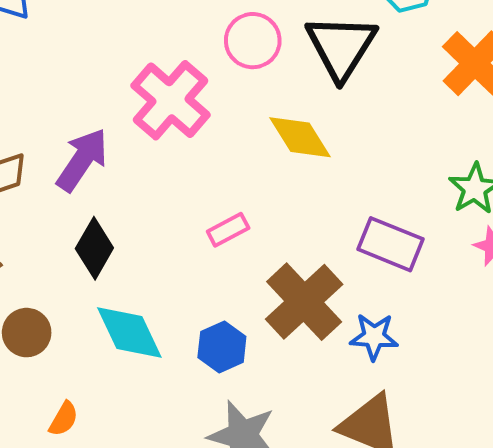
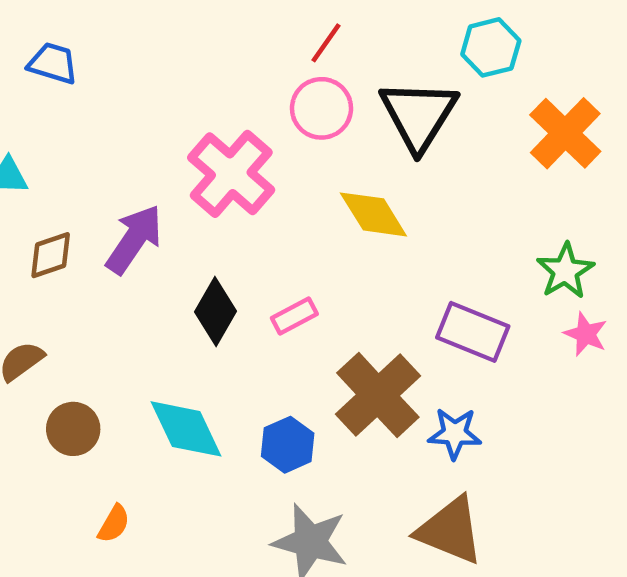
black diamond: (94, 248) -> (215, 312), moved

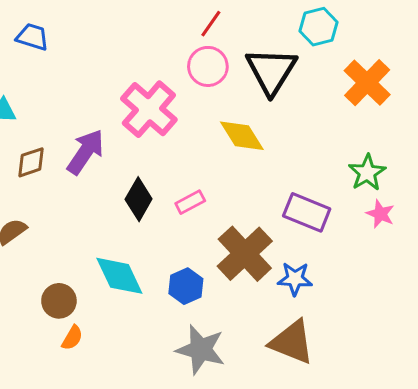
brown circle: (73, 429) -> (59, 301), moved

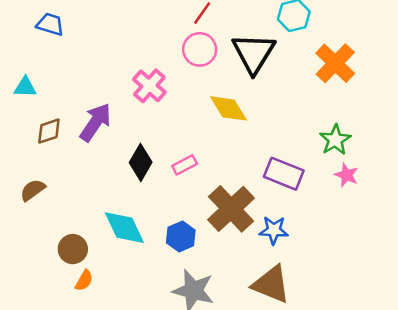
pink cross: (149, 109) -> (149, 86), size x0.7

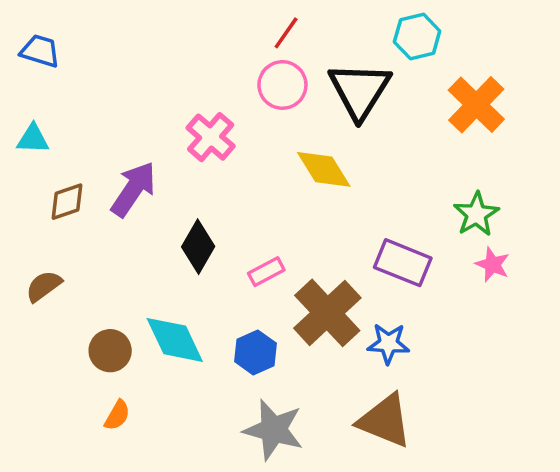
blue trapezoid: (50, 24) -> (40, 51), moved
pink rectangle: (185, 165) -> (266, 272), moved
brown circle: (73, 249) -> (110, 351), moved

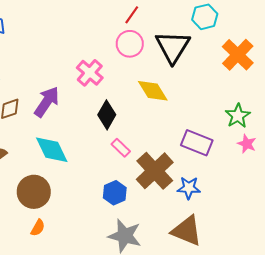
black diamond: (198, 247) -> (107, 115), moved
pink rectangle: (266, 272) -> (121, 148), turned 72
cyan diamond: (175, 340) -> (52, 150), moved
brown circle: (110, 351) -> (34, 192), size x1.4

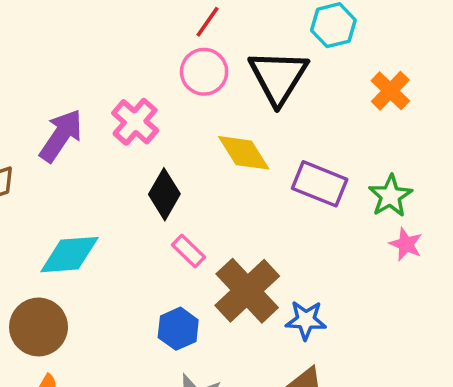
orange cross: (238, 55) -> (390, 91), size x0.7
purple arrow: (47, 102) -> (61, 136), moved
purple rectangle: (197, 143) -> (320, 184), moved
cyan diamond: (52, 150) -> (70, 255), turned -69

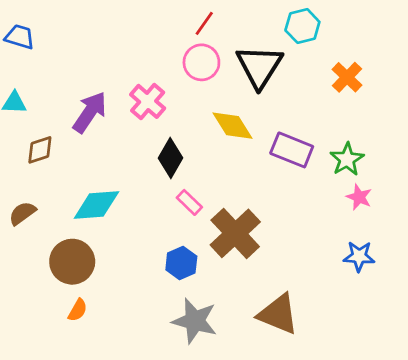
blue star: (306, 320) -> (359, 256), moved

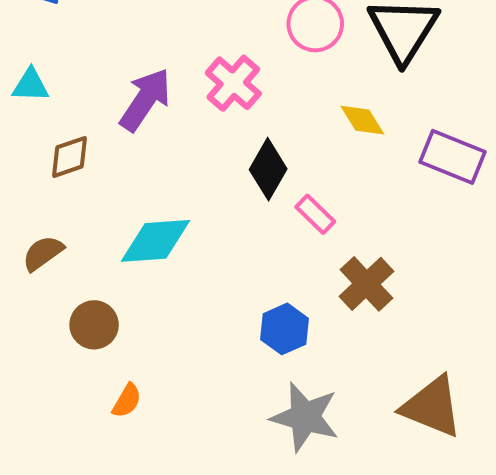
yellow diamond: (232, 126) -> (362, 120), size x0.7
pink rectangle: (189, 202) -> (315, 214), moved
brown cross: (235, 233) -> (366, 284), size x0.7
brown circle: (72, 262) -> (94, 325), moved, size x0.7

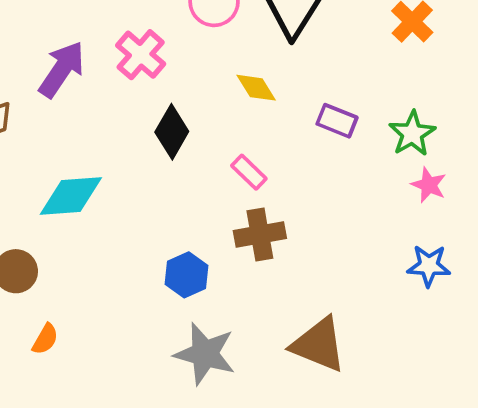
purple rectangle: (452, 157) -> (337, 121), size x0.7
pink rectangle: (315, 214) -> (249, 172), moved
brown cross: (366, 284) -> (260, 235), turned 33

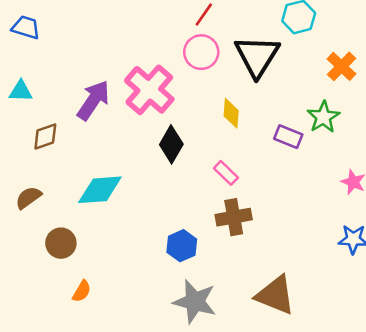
pink cross: (141, 55) -> (149, 90), size x1.4
yellow diamond: (256, 88) -> (231, 113), turned 36
green star: (412, 134) -> (323, 117), moved

